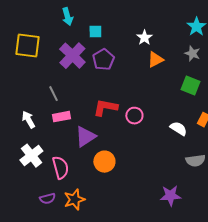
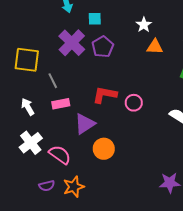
yellow square: (27, 46) -> (27, 60), moved
orange triangle: (155, 60) -> (155, 47), turned 30
pink semicircle: (60, 168) -> (60, 155), turned -40

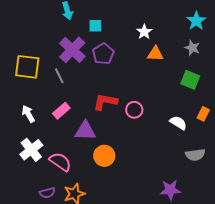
gray line: (53, 81) -> (59, 76), moved
pink rectangle: (61, 104) -> (61, 111), turned -30
purple triangle: (85, 124) -> (85, 131), turned 35

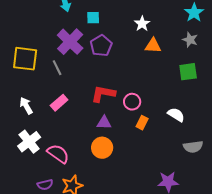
green square: (190, 80) -> (188, 72), turned -30
orange rectangle: (203, 114) -> (142, 123), moved
purple triangle: (85, 131) -> (104, 123), moved, size x0.7

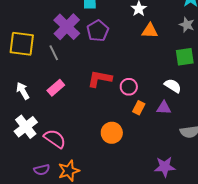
white semicircle: (176, 115) -> (173, 86), moved
purple triangle: (104, 123) -> (164, 108), moved
orange circle: (102, 148) -> (112, 133), moved

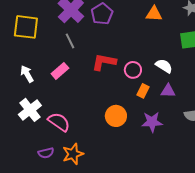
gray line: (54, 53) -> (70, 41), moved
white semicircle: (173, 86) -> (164, 66), moved
purple star: (165, 167) -> (152, 122), moved

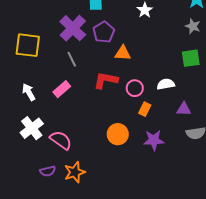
orange triangle: (154, 14) -> (123, 53), moved
white semicircle: (164, 66) -> (166, 84), turned -42
purple triangle: (168, 91) -> (184, 109), moved

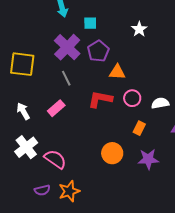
pink circle: (135, 88) -> (132, 98), moved

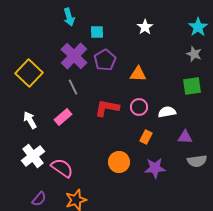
white star: (139, 29) -> (145, 27), moved
yellow square: (22, 64) -> (29, 73), turned 36
orange triangle: (117, 72) -> (138, 74), moved
purple semicircle: (42, 190) -> (39, 199), moved, turned -35

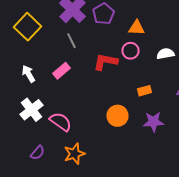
pink circle: (139, 107) -> (130, 51), moved
white semicircle: (167, 112) -> (166, 54), moved
orange rectangle: (146, 137) -> (144, 91), turned 48

